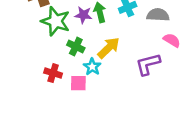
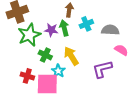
green star: (56, 21) -> (29, 35), turned 30
yellow arrow: (109, 48) -> (71, 56), turned -78
pink square: (78, 83) -> (47, 84), size x1.6

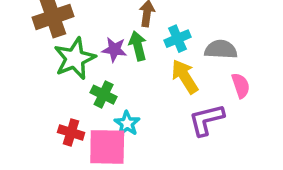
pink semicircle: (121, 50) -> (241, 86), turned 40
yellow arrow: (71, 56) -> (185, 77), moved

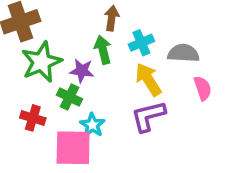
purple star: (114, 49) -> (82, 71), moved
purple L-shape: (206, 120) -> (148, 116), moved
red cross: (71, 132) -> (33, 118), moved

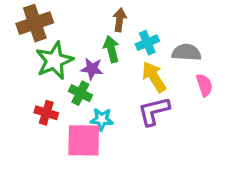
cyan star: (92, 125) -> (102, 119), turned -30

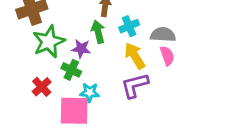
pink semicircle: (204, 85) -> (167, 56), moved
red cross: (46, 113) -> (42, 87), turned 30

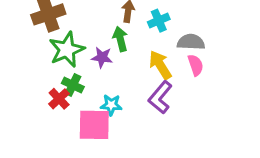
cyan cross: (129, 26) -> (159, 21), moved
green cross: (71, 70) -> (73, 85), moved
purple L-shape: (135, 85) -> (160, 97), turned -36

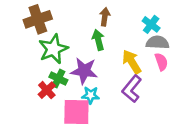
cyan cross: (159, 21) -> (151, 24), moved, turned -30
purple star: (102, 57) -> (84, 71), moved, size x1.5

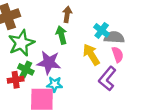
cyan cross: (151, 24) -> (102, 30), moved
purple L-shape: (132, 89) -> (107, 79), moved
red cross: (47, 90) -> (16, 80), turned 35

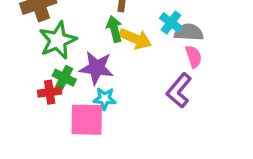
yellow arrow: (91, 55) -> (135, 39), moved, turned 145

